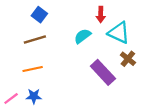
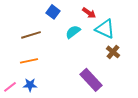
blue square: (39, 15) -> (53, 12), moved
red arrow: (101, 15) -> (89, 13), turned -56
purple rectangle: (103, 72) -> (91, 80), moved

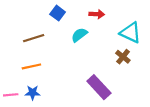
red arrow: (89, 13) -> (97, 14), turned -32
cyan triangle: (105, 29) -> (131, 33), moved
pink line: (10, 87) -> (11, 95), turned 32

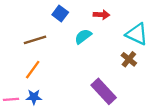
orange line: (31, 66) -> (33, 70), turned -42

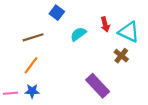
red arrow: (101, 15) -> (105, 24), moved, turned 72

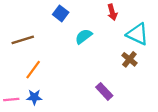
red arrow: (105, 24) -> (112, 12), moved
brown line: (33, 37) -> (23, 40), moved
purple rectangle: (98, 86) -> (104, 91), size x0.7

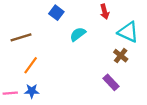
purple rectangle: (104, 91) -> (111, 82), moved

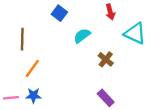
brown line: (21, 37) -> (22, 39), turned -72
brown cross: (121, 56) -> (106, 59), moved
purple rectangle: (111, 82) -> (106, 98), moved

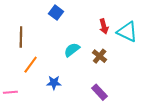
red arrow: (110, 12) -> (104, 26), moved
cyan semicircle: (82, 36) -> (72, 50), moved
blue star: (33, 96) -> (54, 83), moved

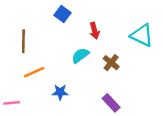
red arrow: (104, 26) -> (95, 31), moved
orange line: (31, 65) -> (34, 72), turned 30

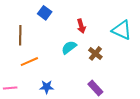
blue square: (63, 14) -> (45, 13), moved
blue star: (60, 92) -> (47, 87), moved

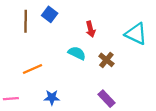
brown line: (20, 35) -> (26, 21), moved
cyan semicircle: (69, 47) -> (77, 53), turned 63

